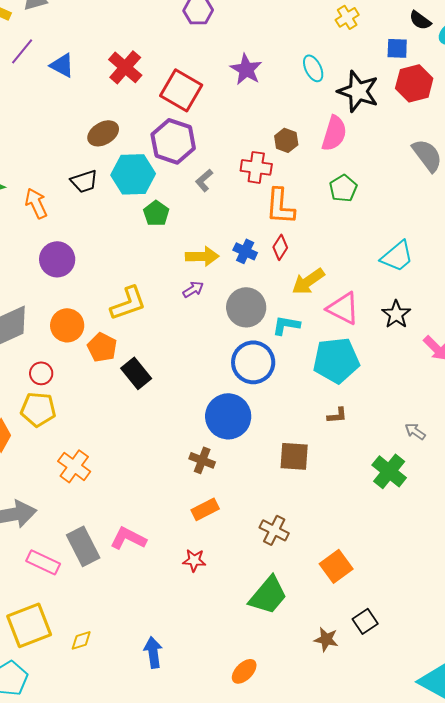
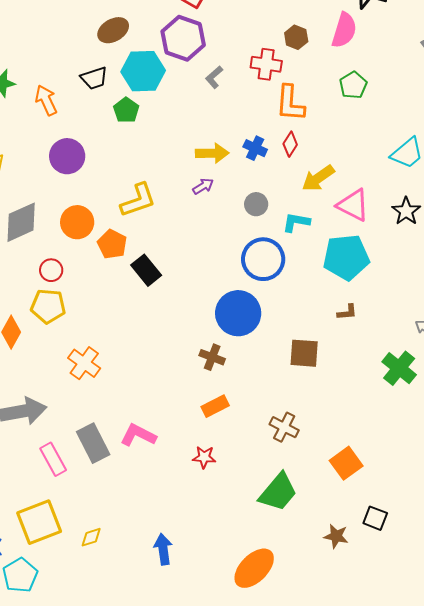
green pentagon: (156, 213) -> (126, 110), moved
gray circle: (246, 307) -> (256, 204), size x0.6
pink rectangle: (43, 562) -> (53, 459), turned 36
black square: (365, 621) -> (375, 518), turned -35
orange ellipse: (244, 671) -> (254, 568), size x1.6

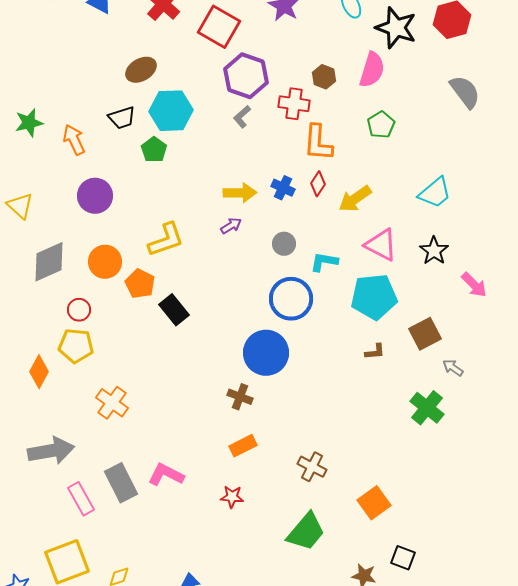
purple hexagon: (183, 38) -> (246, 76), moved
yellow arrow: (318, 178) -> (355, 199), moved
brown square: (304, 353) -> (425, 334), moved, turned -32

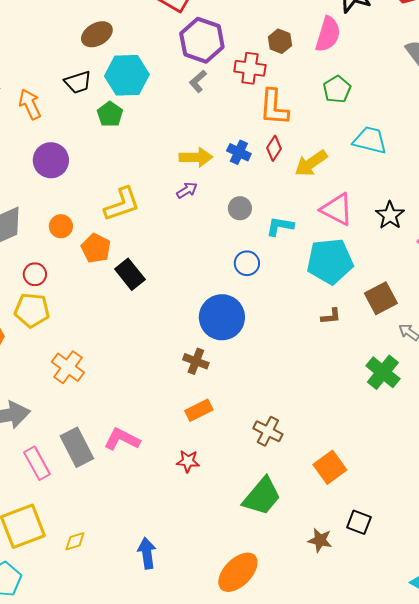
cyan trapezoid: (435, 193) -> (370, 140), moved, turned -126
orange circle: (105, 262) -> (61, 226), size x0.7
blue circle: (291, 299) -> (247, 263), size x0.6

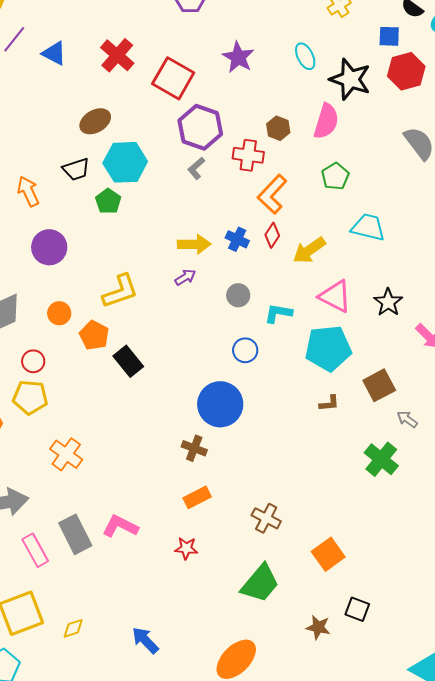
orange L-shape: (274, 107) -> (272, 194), turned 39
blue arrow: (147, 553) -> (145, 640), turned -36

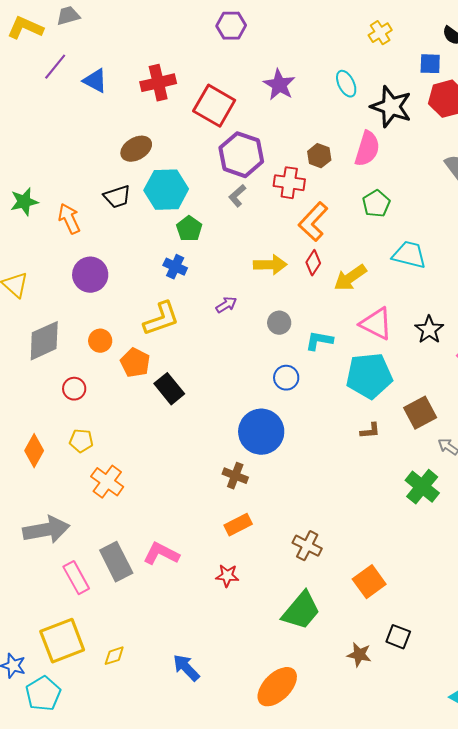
red cross: (117, 55) -> (158, 83), turned 36
green pentagon: (108, 201) -> (189, 229), moved
blue cross: (237, 239) -> (175, 267), moved
yellow arrow: (194, 244) -> (270, 265), moved
yellow pentagon: (30, 397) -> (81, 441), moved, size x0.7

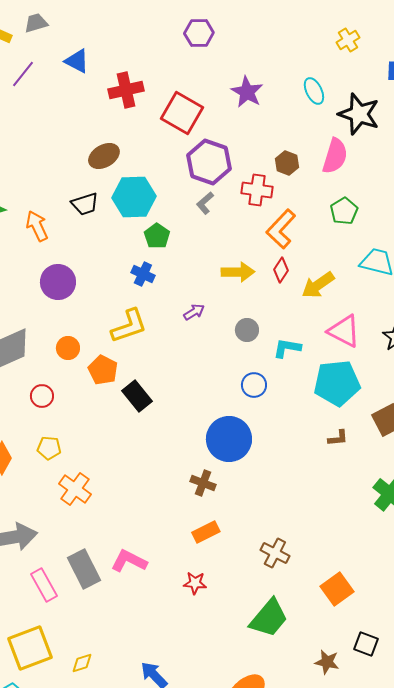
blue triangle: (95, 81) -> (77, 61), moved

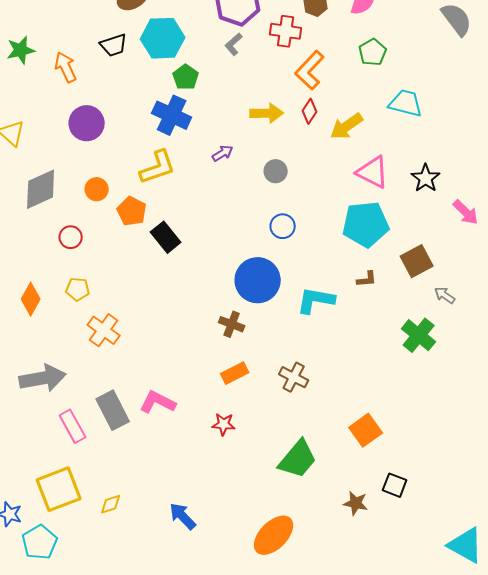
blue cross: (143, 274) -> (172, 115), size x1.6
cyan L-shape: (287, 348) -> (316, 300), moved, size x1.4
brown cross: (275, 553) -> (294, 377), moved

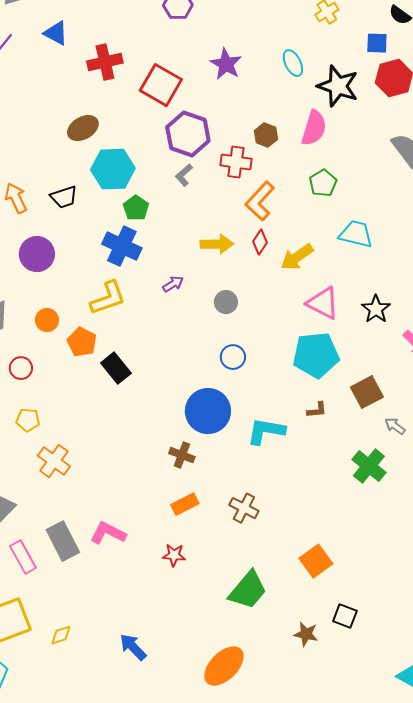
black trapezoid: (114, 45) -> (64, 197), moved

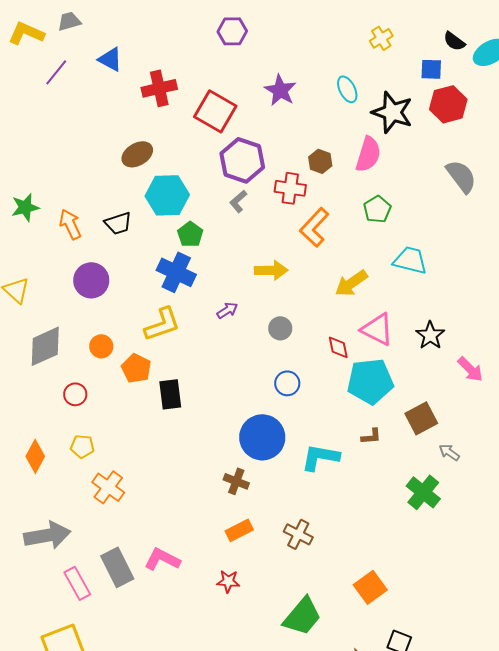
red diamond: (260, 242) -> (338, 347), moved, turned -45
black rectangle: (116, 368) -> (170, 394), turned 32

